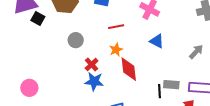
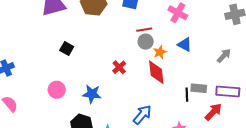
black square: (38, 18) -> (67, 48), moved
gray circle: (76, 40) -> (146, 42), moved
orange star: (116, 50) -> (160, 52), moved
blue star: (94, 81) -> (92, 94), moved

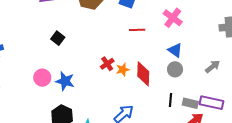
gray circle: (146, 42) -> (175, 69), moved
orange star: (160, 52) -> (123, 70), moved
gray rectangle: (199, 88) -> (190, 103), moved
blue star: (92, 94) -> (65, 81), moved

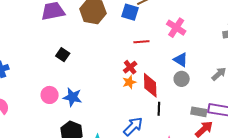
red cross: (107, 64) -> (130, 67), moved
black line: (171, 100) -> (159, 109), moved

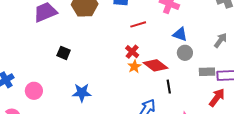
red diamond: (150, 85) -> (155, 65), turned -40
pink circle: (50, 95) -> (34, 91), moved
gray rectangle: (199, 112) -> (207, 72), moved

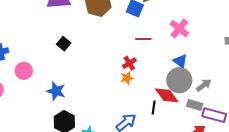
gray arrow: (220, 40) -> (204, 85), moved
gray circle: (185, 53) -> (179, 80), size x1.6
red diamond: (155, 65) -> (167, 95), moved
blue star: (82, 93) -> (56, 91), moved

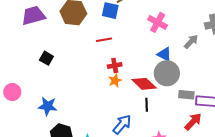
red line: (143, 39) -> (104, 40), moved
red cross: (129, 63) -> (115, 66), turned 32
gray arrow: (204, 85) -> (191, 42), moved
red diamond: (167, 95) -> (144, 84), moved

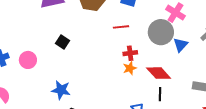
blue triangle: (164, 54) -> (180, 45), turned 42
gray circle: (167, 73) -> (161, 32), moved
pink circle: (12, 92) -> (28, 60), moved

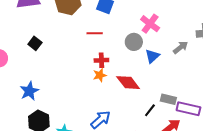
gray circle: (161, 32) -> (134, 42), size x0.7
blue star: (61, 90) -> (29, 91), turned 30
black line: (160, 94) -> (150, 110), moved, turned 32

